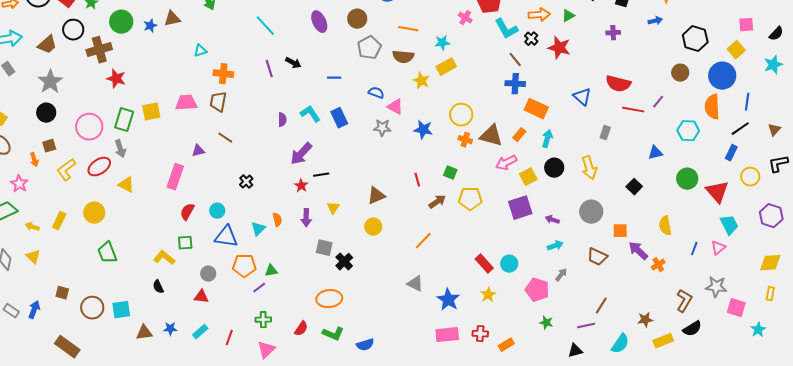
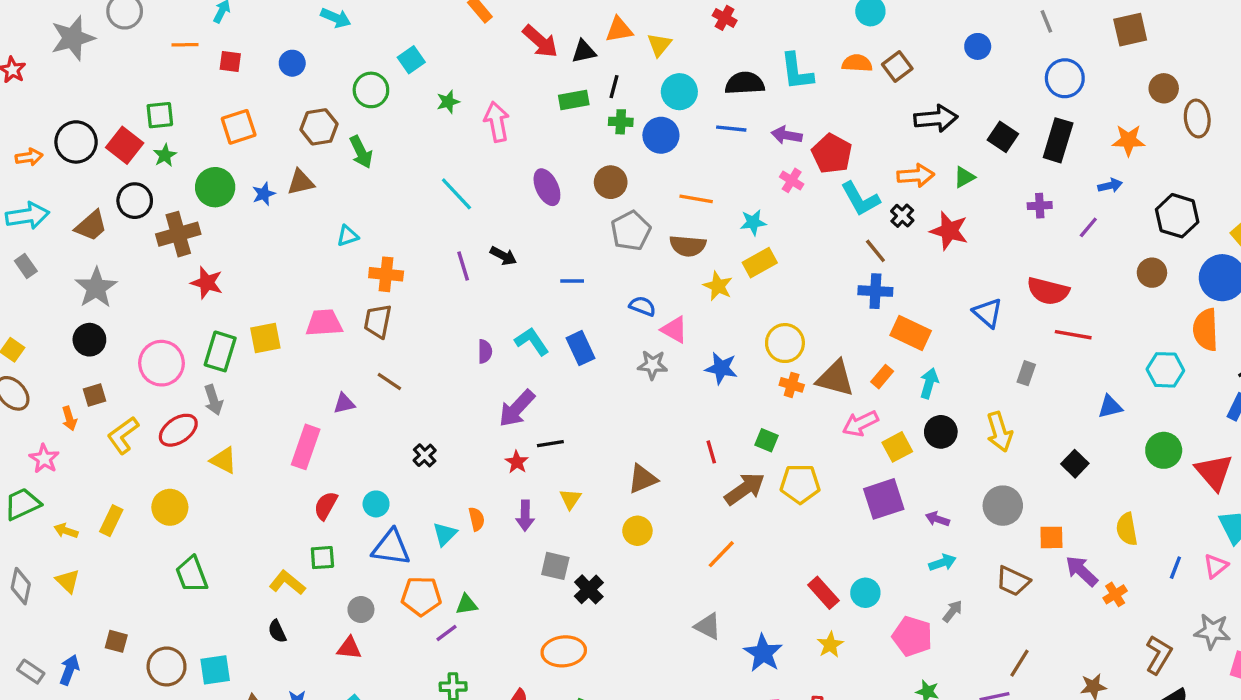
purple line: (658, 102) -> (1088, 227), moved
brown arrow: (437, 202) -> (745, 489), size x1.4

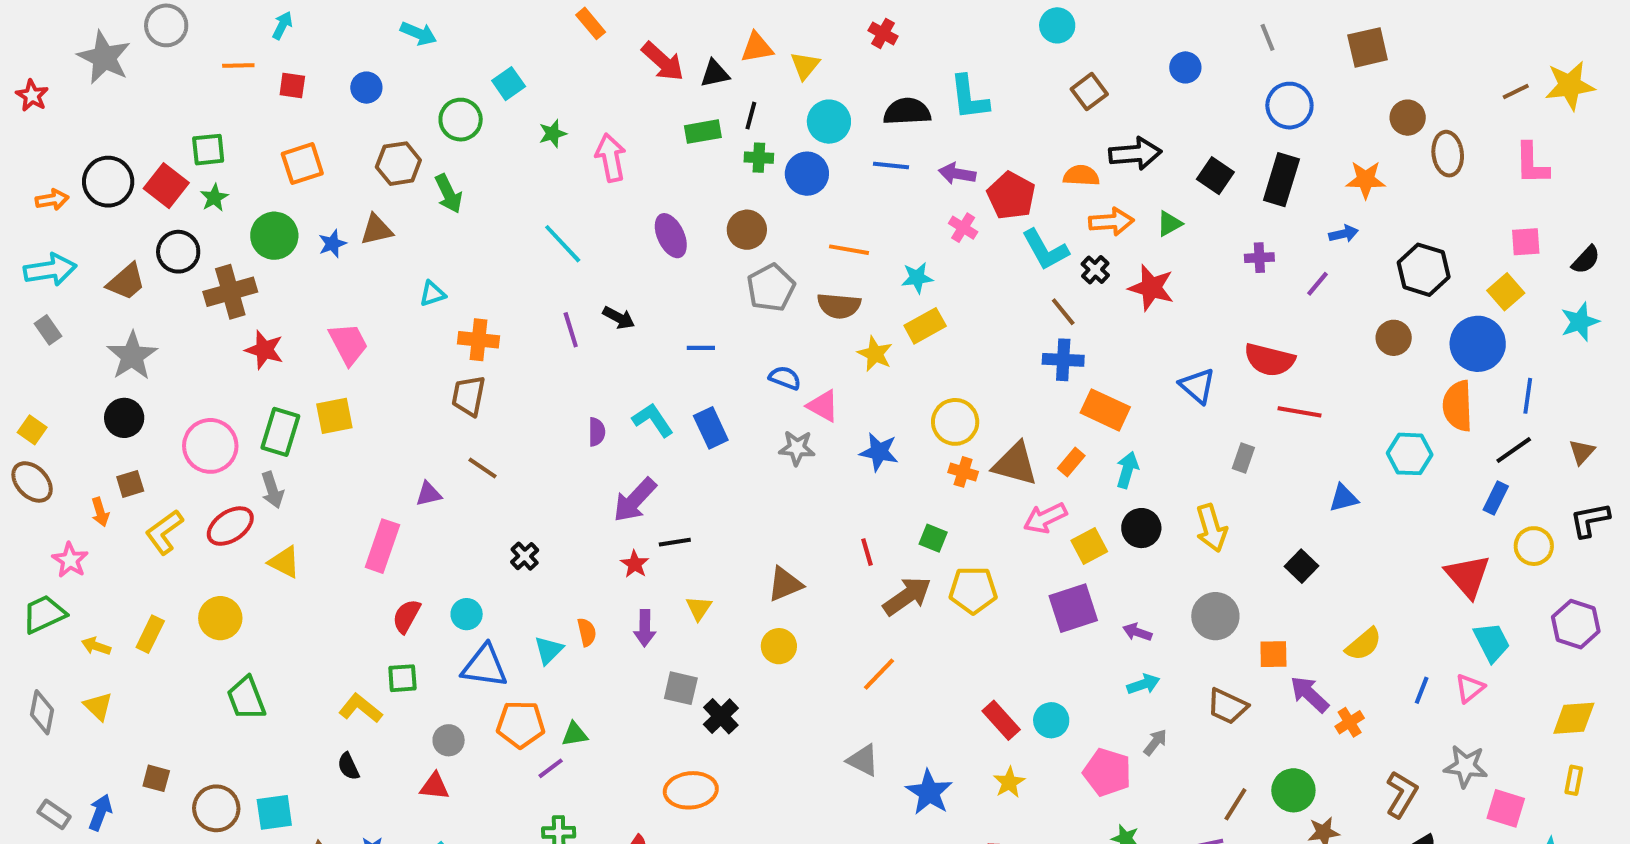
gray star: (73, 38) -> (104, 57), turned -30
orange semicircle: (857, 63) -> (1081, 176), moved
pink trapezoid: (324, 323) -> (348, 344), moved, turned 66
green circle: (1164, 450) -> (1293, 790), moved
yellow semicircle: (1127, 529) -> (1364, 644), turned -120

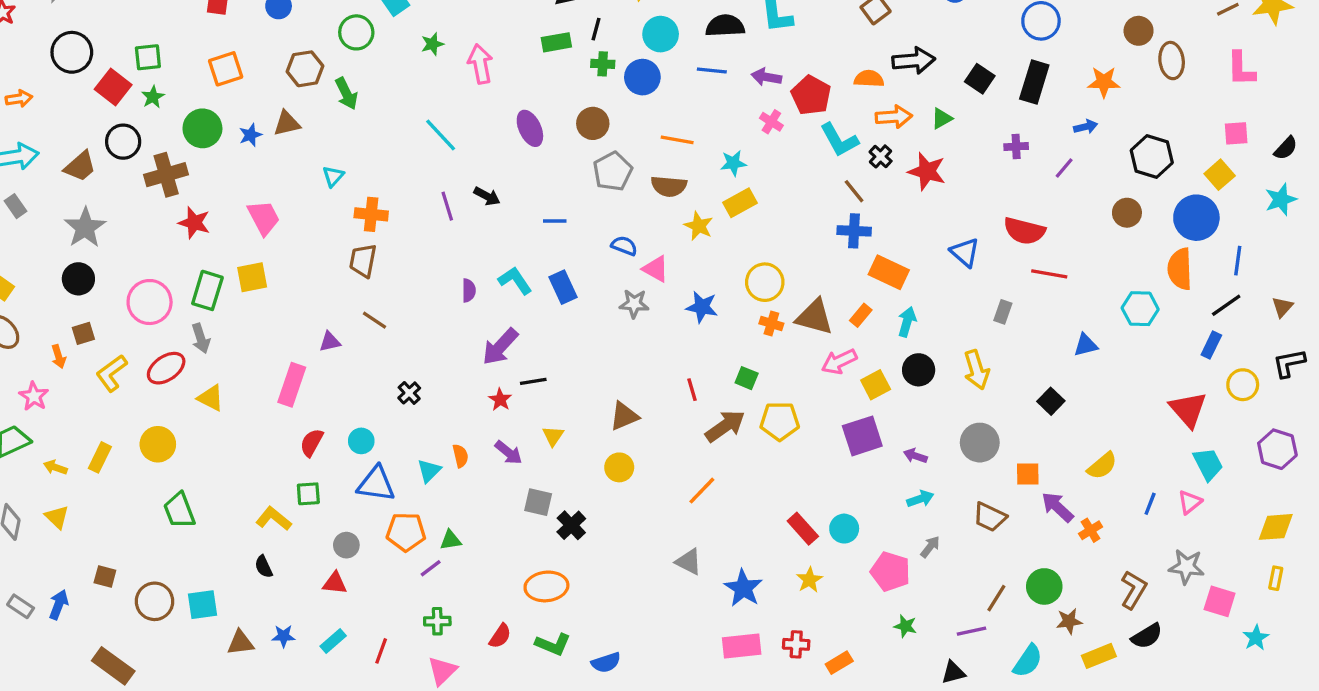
black circle: (108, 182) -> (72, 52), moved
cyan triangle: (433, 294) -> (333, 176), turned -30
purple arrow: (645, 628) -> (508, 453), turned -52

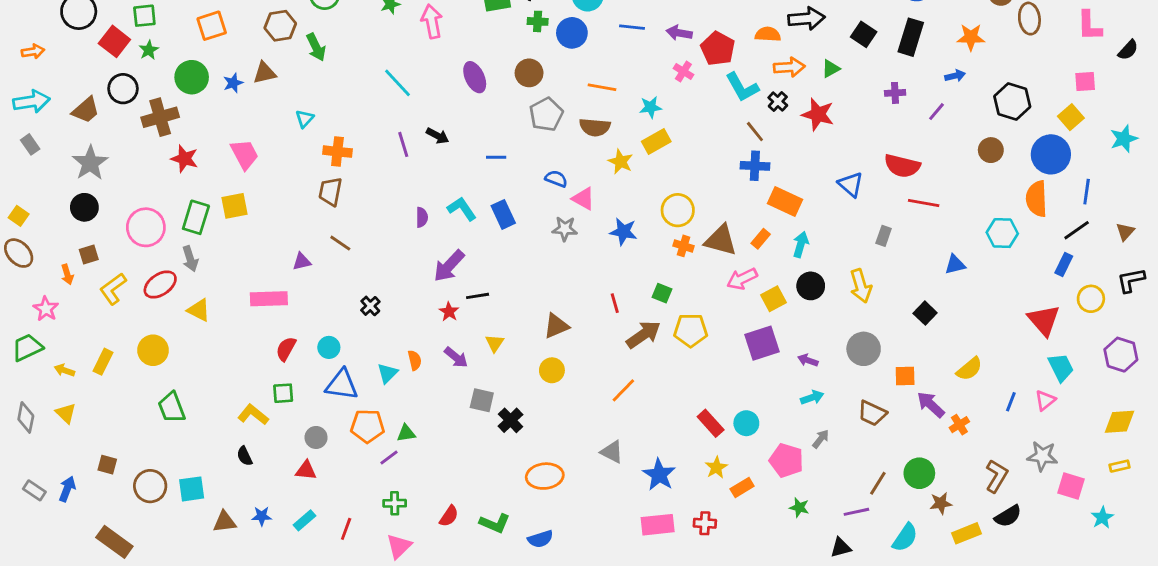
black semicircle: (1286, 148) -> (1128, 50), moved
pink rectangle: (292, 385) -> (269, 299), turned 69
yellow rectangle: (1276, 578) -> (1119, 466), turned 66
orange ellipse: (546, 586) -> (545, 476), moved
orange rectangle: (839, 663) -> (742, 488), moved

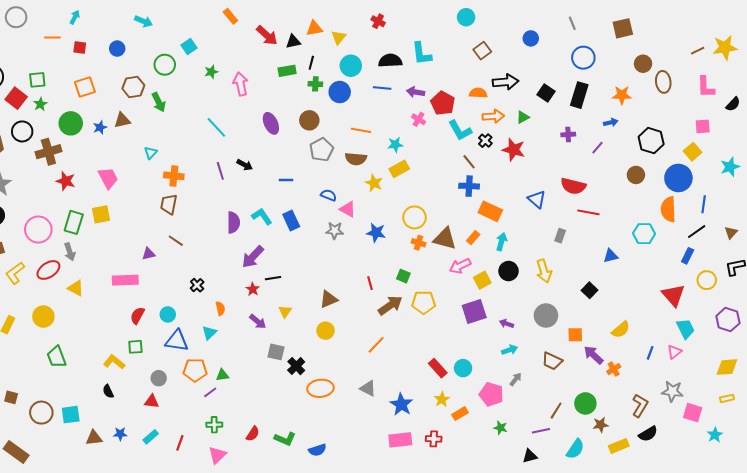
purple semicircle: (422, 217) -> (233, 222), size x1.5
orange semicircle: (415, 360) -> (220, 308), moved
orange ellipse: (545, 476) -> (320, 388), moved

